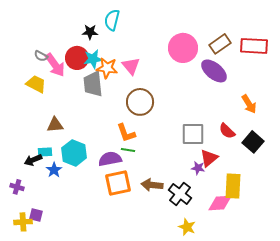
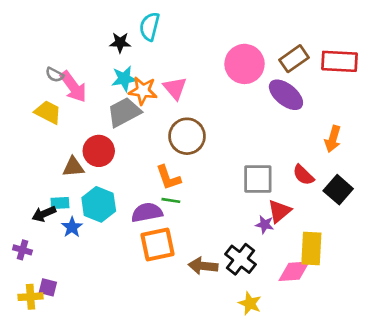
red circle: (77, 58) -> (99, 151), moved
gray trapezoid: (93, 84) -> (124, 112), turned 68
orange arrow: (249, 104) -> (333, 139), turned 48
brown arrow: (152, 185) -> (203, 266), moved

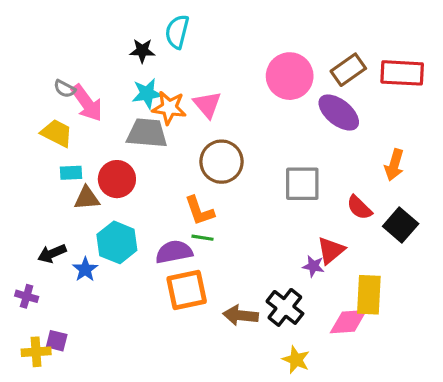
gray trapezoid: (124, 112) -> (147, 133), turned 33
gray square: (258, 179) -> (302, 184), moved
cyan rectangle: (60, 203) -> (71, 173), moved

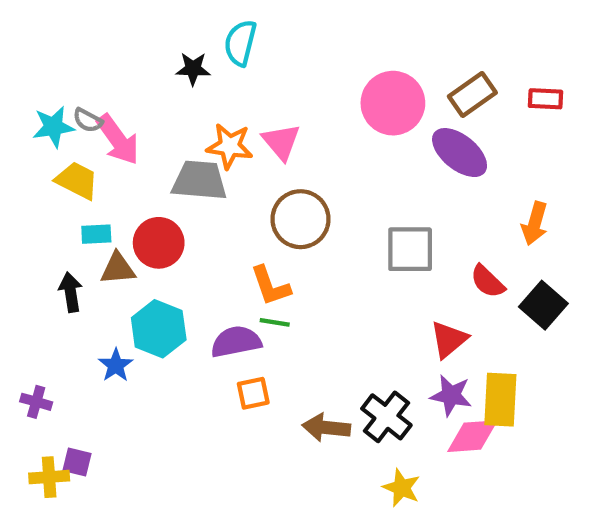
red rectangle: (402, 73) -> (545, 99), size x0.6
cyan star: (147, 93) -> (53, 127), moved
black arrow: (52, 254) -> (71, 292), moved, turned 104
purple star: (313, 266) -> (451, 395), moved, size x1.4
orange square: (187, 290) -> (253, 393), size x0.6

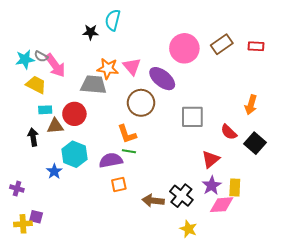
purple ellipse: (460, 153) -> (162, 79), moved
purple star: (451, 395) -> (212, 186), turned 30
yellow rectangle: (500, 400) -> (235, 188), size x0.7

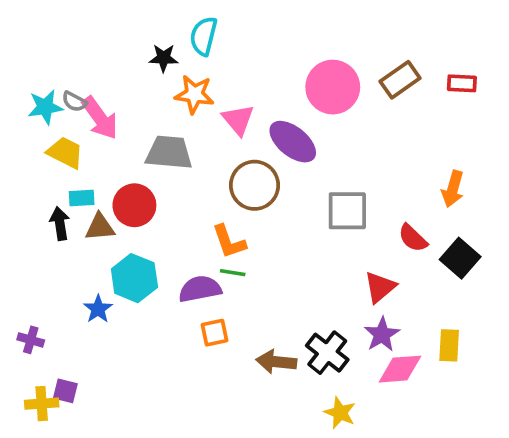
orange star: (108, 68) -> (194, 94), moved
black arrow: (33, 137) -> (60, 223), moved
yellow rectangle: (235, 188) -> (449, 345), moved

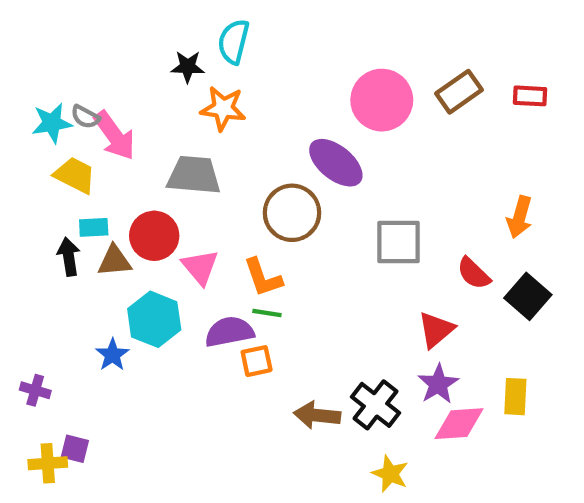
pink triangle: (238, 120) -> (200, 267), moved
orange square: (214, 333) -> (257, 361), moved

